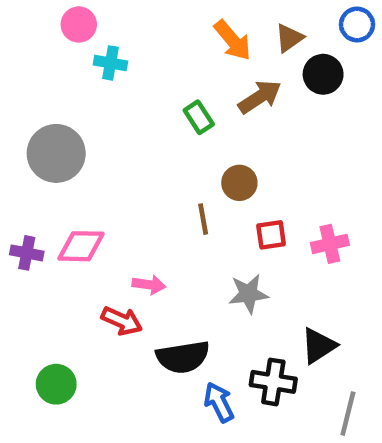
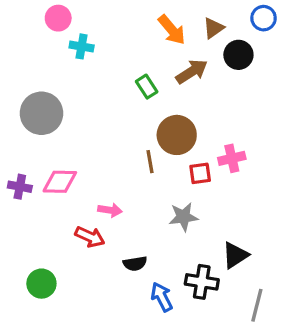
brown circle: (239, 183) -> (177, 135), size x1.5
pink cross: (330, 244) -> (232, 158), moved
black semicircle: (183, 357) -> (135, 264), size x0.6

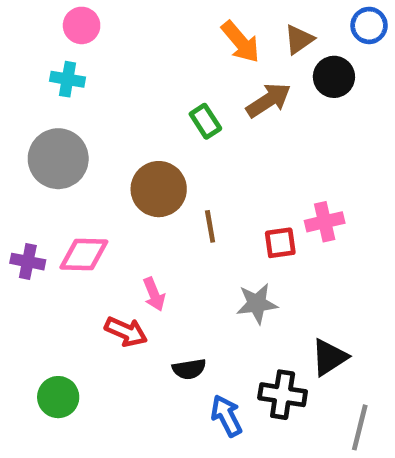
cyan cross: (82, 46) -> (68, 79), moved
brown circle: (177, 135) -> (159, 189), moved
pink arrow: (110, 210) -> (154, 294), turned 60

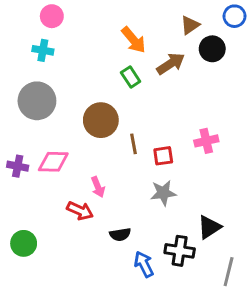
orange arrow: (240, 42) -> (134, 40), moved
red square: (280, 243) -> (163, 156), moved
green circle: (58, 397) -> (24, 243), moved

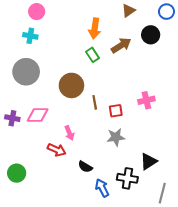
brown triangle: (190, 25) -> (128, 11), moved
orange arrow: (134, 40) -> (95, 28), turned 48
black semicircle: (120, 234) -> (85, 167), turned 40

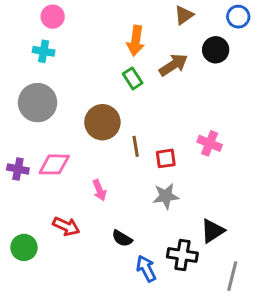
pink cross: (146, 100) -> (210, 143), turned 35
red arrow: (57, 150) -> (66, 226), moved

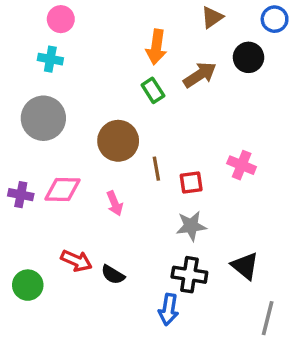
pink arrow: (99, 190) -> (115, 203), moved
black triangle: (213, 231) -> (245, 266), turned -48
black semicircle: (122, 238) -> (113, 275), moved
black cross: (182, 255) -> (189, 275), moved
blue arrow: (146, 269) -> (169, 309), turned -144

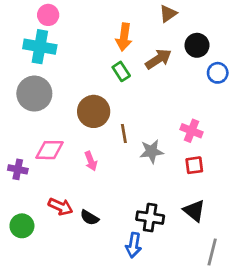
blue circle: (275, 19) -> (218, 73), moved
cyan cross: (50, 59) -> (40, 47), size x1.6
red square: (191, 183) -> (194, 165), moved
purple cross: (21, 195) -> (18, 169), moved
gray star: (191, 226) -> (151, 151), moved

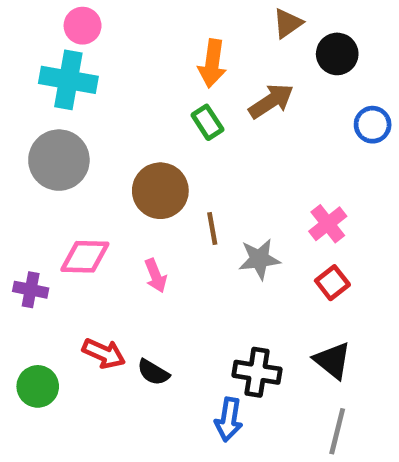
black circle: (197, 45) -> (337, 54), moved
pink cross: (191, 131) -> (328, 224), turned 30
red square: (194, 165) -> (332, 283), turned -30
gray line: (212, 252) -> (337, 431), moved

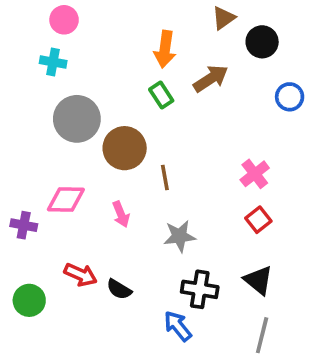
cyan cross: (68, 80) -> (53, 62), size x0.6
gray circle: (59, 160) -> (77, 119), moved
gray star: (259, 259) -> (180, 236), moved
blue arrow: (229, 419) -> (178, 326), turned 132

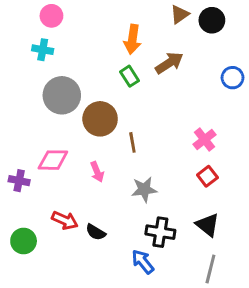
black circle: (262, 42) -> (212, 20), moved

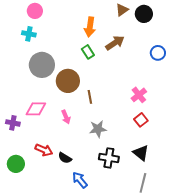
blue arrow: (143, 262) -> (80, 180), moved

